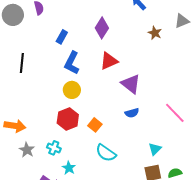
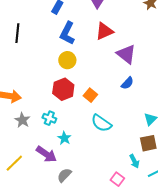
blue semicircle: (132, 113) -> (127, 83), turned -32

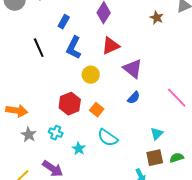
black line: (17, 33) -> (39, 48), moved, turned -30
yellow circle: (67, 60) -> (91, 75), moved
cyan star: (64, 138) -> (79, 149), moved

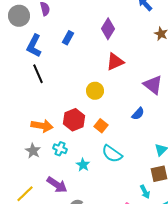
black line: (39, 48) -> (38, 74), moved
blue L-shape: (74, 48) -> (34, 46), moved
purple triangle: (133, 69) -> (153, 85), moved
orange arrow: (17, 111) -> (42, 126), moved

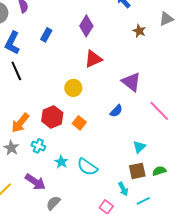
orange arrow: (42, 126) -> (20, 123), turned 120
cyan semicircle: (112, 154) -> (87, 167), moved

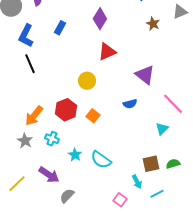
blue semicircle: (116, 111) -> (130, 104), turned 32
cyan triangle: (139, 147) -> (162, 129), moved

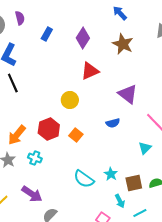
brown star: (153, 24) -> (123, 44), moved, size x1.5
blue rectangle: (60, 28) -> (47, 34), moved
cyan star: (75, 155) -> (111, 174), moved

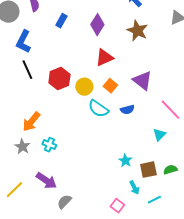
red hexagon: (49, 129) -> (59, 79), moved
orange square: (76, 135) -> (110, 86), moved
cyan semicircle: (84, 179) -> (98, 109), moved

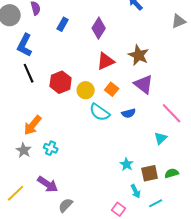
brown star: (137, 31) -> (139, 55), moved

